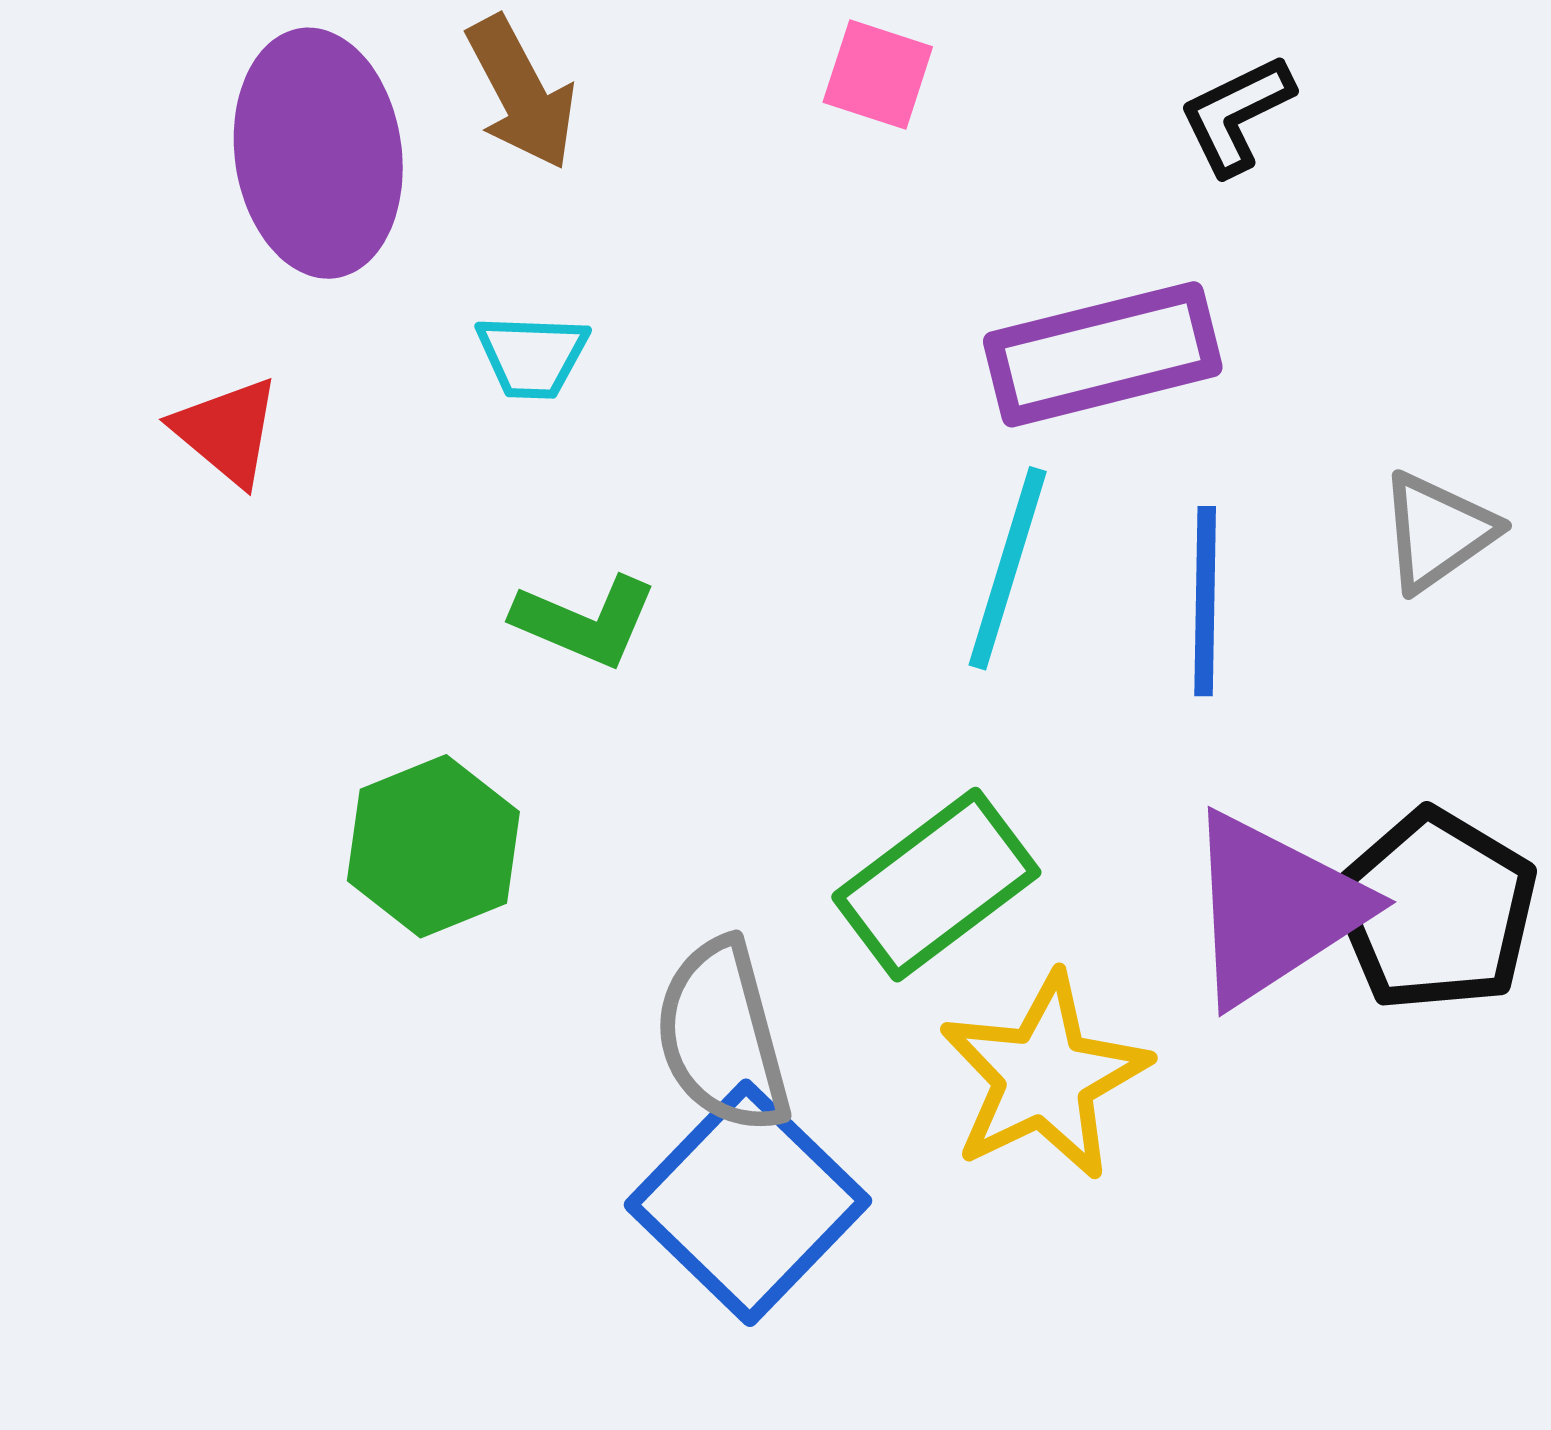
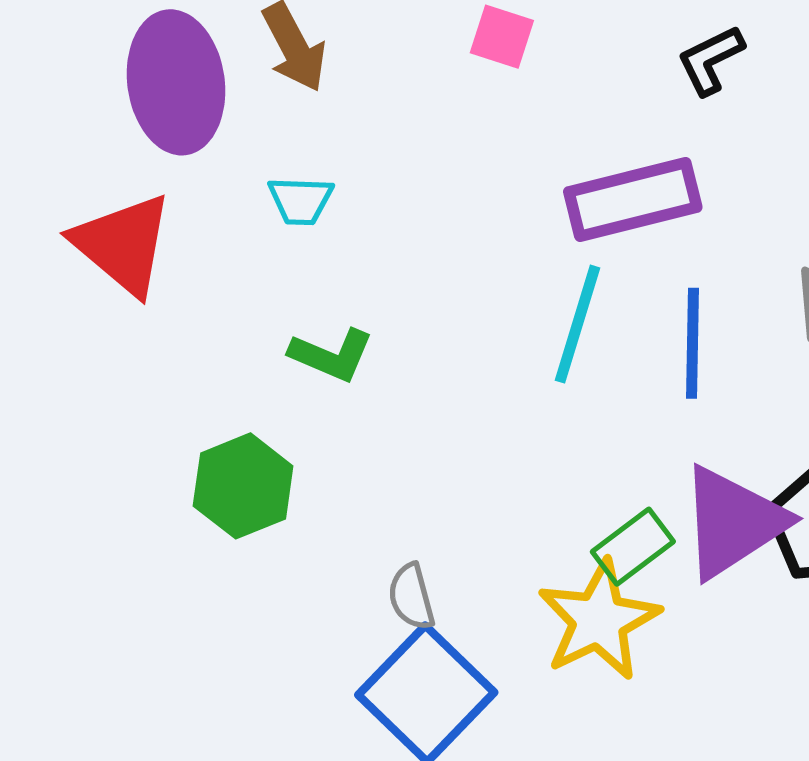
red triangle: (227, 431) -> (123, 244), size x1.6
green rectangle: (936, 885) -> (633, 547), moved, size x0.7
gray semicircle: (722, 1036) -> (411, 597), size x0.6

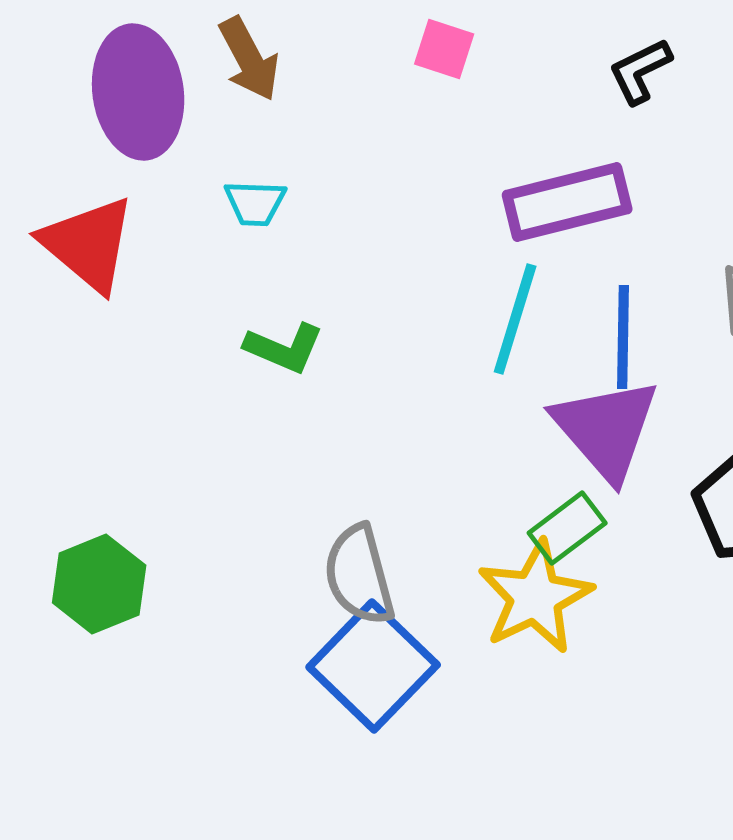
green hexagon: (243, 486) -> (99, 584), moved
purple triangle: (733, 522) -> (606, 429), moved, turned -38
gray semicircle: (411, 597) -> (359, 575), size x1.6

